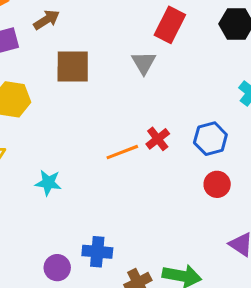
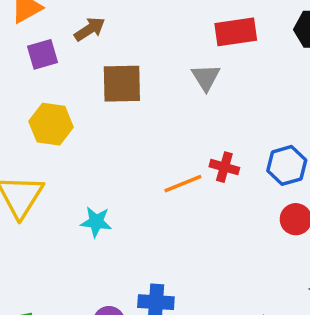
red rectangle: (170, 25) -> (236, 32), turned 56
red cross: (158, 139) -> (224, 167), turned -35

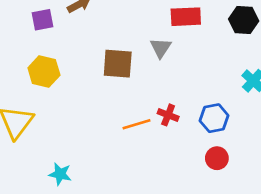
brown square: (122, 84) -> (118, 64), moved
cyan star: (96, 222) -> (60, 174), moved

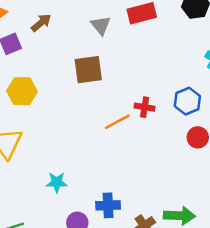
gray triangle: (161, 48) -> (101, 25), moved

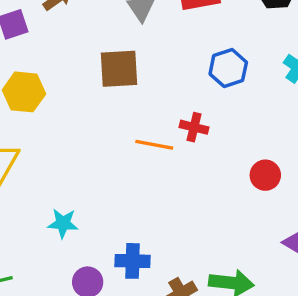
blue hexagon: (187, 101) -> (228, 68), moved
orange line: (117, 122) -> (154, 145), turned 35

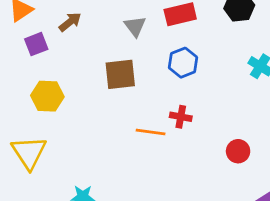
blue hexagon: (228, 68) -> (183, 63), moved

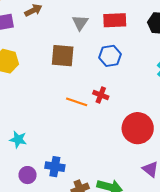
red circle: (238, 151) -> (138, 128), size x1.8

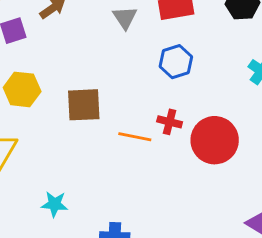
brown square: (63, 56) -> (84, 105), moved
red circle: (138, 128) -> (215, 140), moved

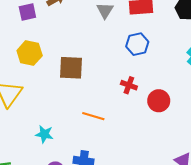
orange line: (135, 137) -> (93, 116), moved
red circle: (215, 140) -> (159, 101), size x0.7

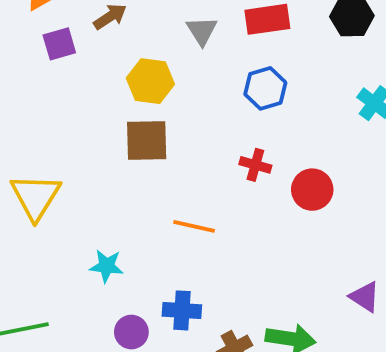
yellow hexagon: (30, 53) -> (150, 81), moved

